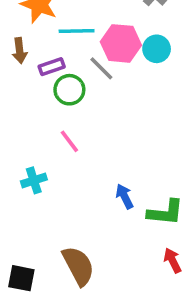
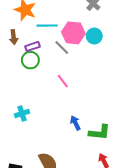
green circle: (69, 90) -> (30, 60), moved
pink line: (69, 141) -> (63, 81), moved

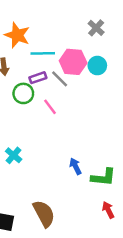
purple rectangle: (32, 46) -> (38, 78), moved
pink line: (63, 81) -> (50, 107), moved
cyan cross: (22, 114) -> (14, 155), turned -32

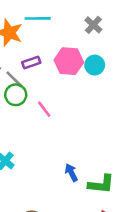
cyan line: (43, 53) -> (38, 18), moved
purple rectangle: (38, 78) -> (31, 62), moved
gray line: (60, 79) -> (14, 79), moved

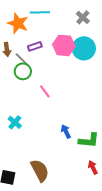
cyan circle: (95, 65) -> (84, 48), size x1.5
pink line: (44, 109) -> (45, 91), moved

